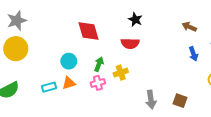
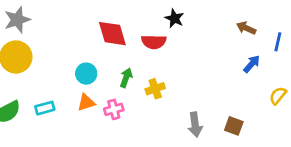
red semicircle: (130, 43) -> (154, 42), moved
blue arrow: (194, 54) -> (252, 64), turned -120
pink cross: (98, 83) -> (114, 109), moved
cyan rectangle: (49, 87) -> (45, 108), moved

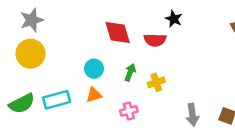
cyan rectangle: (45, 108) -> (57, 100), size x1.5
pink cross: (114, 109) -> (129, 111), moved

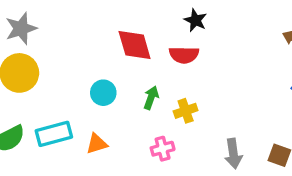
black star: (174, 19) -> (195, 20), moved
orange triangle: (94, 95) -> (97, 144), moved
pink cross: (129, 111) -> (163, 149), moved

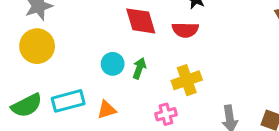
green arrow: (151, 98) -> (139, 68), moved
yellow cross: (186, 111) -> (187, 80), size x1.4

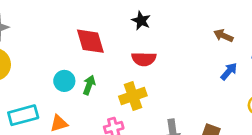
red semicircle: (185, 30) -> (144, 59), moved

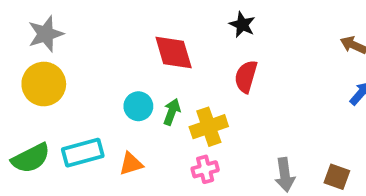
red semicircle: (144, 59) -> (246, 77), turned 105
yellow cross: (133, 96) -> (209, 127), moved

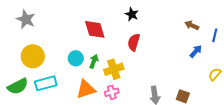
gray star: (46, 34) -> (26, 19), turned -30
yellow circle: (44, 84) -> (33, 56), moved
orange triangle: (131, 164) -> (86, 89), moved, size x1.5

